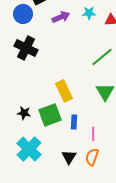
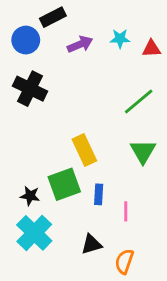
black star: (24, 113) -> (30, 196), moved
black triangle: (69, 157) -> (91, 244), turned 42
orange semicircle: (92, 157) -> (124, 261), moved

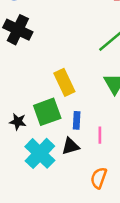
cyan cross: (34, 233) -> (40, 153), moved
black triangle: (91, 244) -> (71, 146), moved

